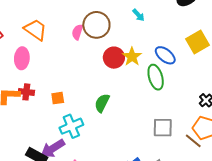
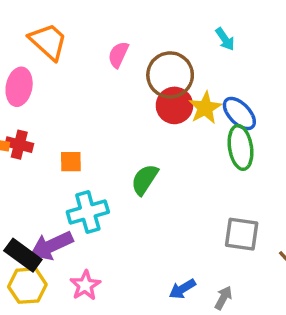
brown circle: (96, 25) -> (170, 75), moved
blue ellipse: (165, 55) -> (239, 113), moved

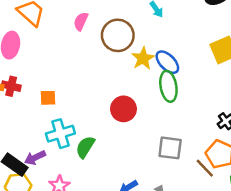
red circle: (174, 105) -> (124, 109), moved
green semicircle: (145, 180) -> (85, 147), moved
purple arrow: (52, 246) -> (35, 158), size x0.7

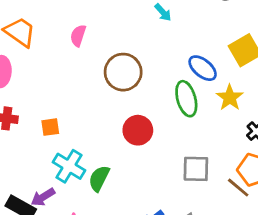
brown circle: (118, 35) -> (123, 72), moved
yellow star: (143, 58) -> (230, 98), moved
blue ellipse: (167, 62) -> (203, 68), moved
cyan cross: (60, 134) -> (69, 166), turned -36

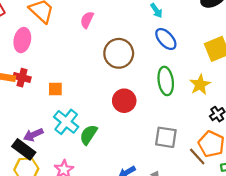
blue ellipse: (203, 68) -> (166, 39), moved
purple arrow: (43, 197) -> (33, 135), moved

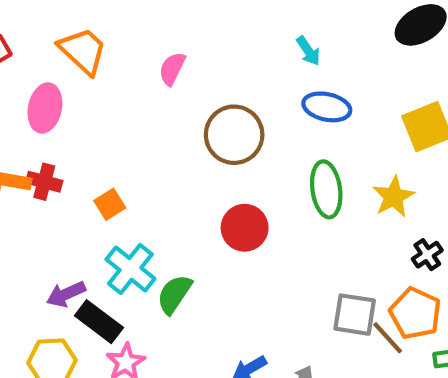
blue ellipse: (166, 39) -> (327, 107), turned -35
orange square: (55, 89) -> (110, 204), turned -32
gray square: (166, 137) -> (355, 315), moved
black rectangle: (24, 149) -> (99, 322), moved

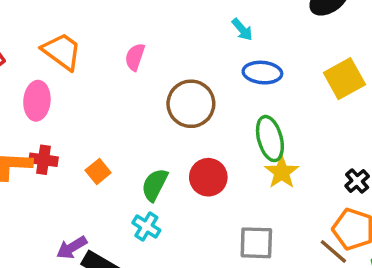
yellow star: (394, 197) -> (282, 172), moved
cyan cross: (130, 269) -> (146, 226), moved, size x0.7
green semicircle: (174, 294) -> (155, 185), moved
gray square: (355, 315) -> (256, 243), moved

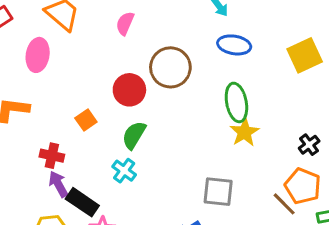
red cross: (43, 160) -> (52, 156), moved
red circle: (208, 177) -> (129, 90), moved
purple arrow: (72, 248) -> (58, 184), turned 88

